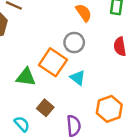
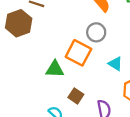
cyan triangle: (78, 78) -> (115, 64), moved

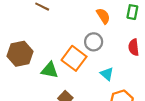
brown hexagon: (19, 23) -> (20, 54), moved

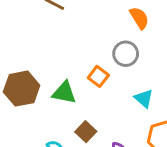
brown hexagon: (20, 54) -> (22, 89), moved
orange square: (74, 58) -> (98, 76), size x0.6

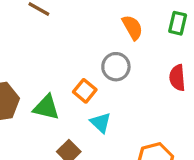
cyan triangle: (144, 98) -> (101, 123), moved

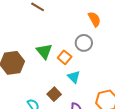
green triangle: (46, 107) -> (44, 51), moved, turned 36

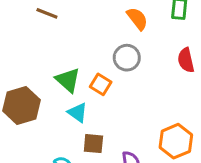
cyan triangle: (74, 77) -> (78, 113), moved
brown square: (54, 94) -> (93, 144), turned -32

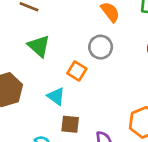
green triangle: (68, 80) -> (39, 46), moved

